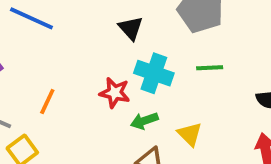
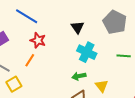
green line: (210, 68) -> (124, 56), moved
red star: (115, 93) -> (38, 40), moved

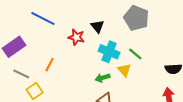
red star: (38, 40) -> (76, 37), moved
green line: (124, 56) -> (135, 54), moved, turned 40
yellow triangle: (102, 86) -> (124, 70), moved

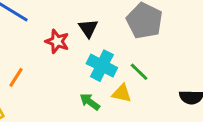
yellow triangle: (124, 70) -> (122, 93), turned -40
green arrow: (103, 78) -> (90, 102), turned 48

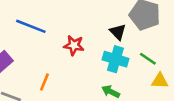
black triangle: (88, 28) -> (118, 32), moved
yellow triangle: (122, 93) -> (160, 81), moved

